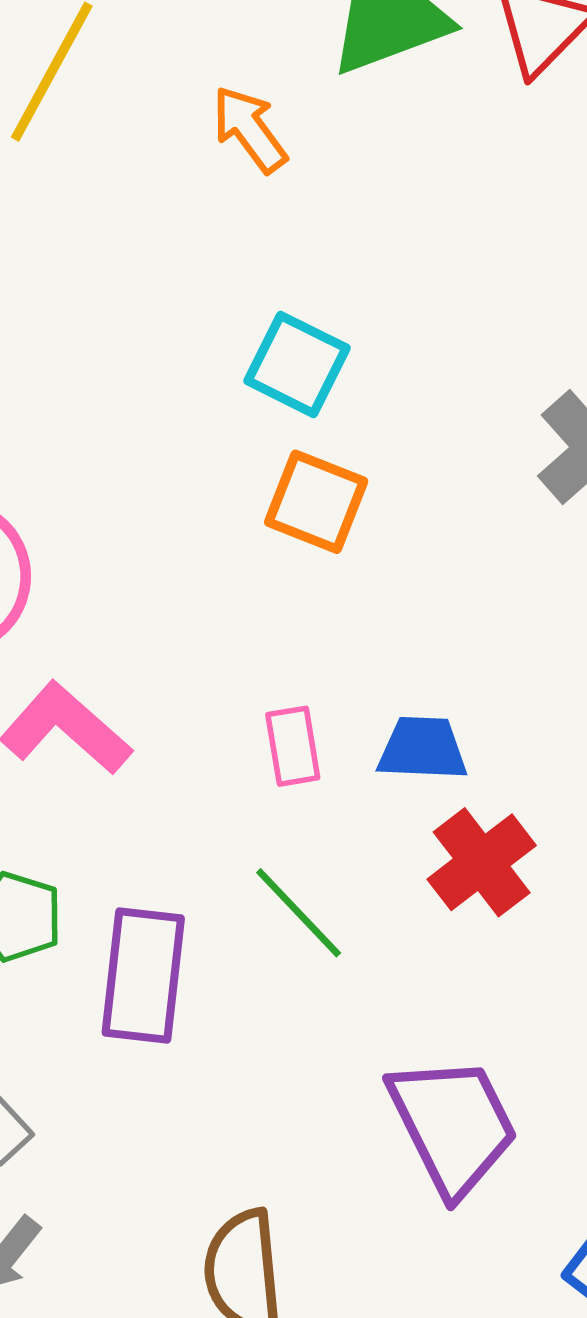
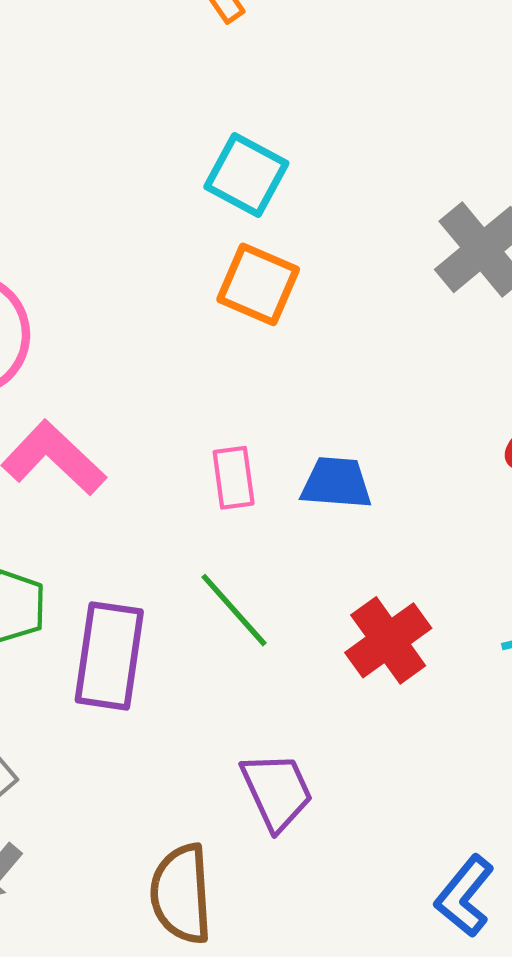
red cross: (482, 862) -> (388, 640), moved
purple trapezoid: (453, 1125) -> (277, 791), moved, size x0.7

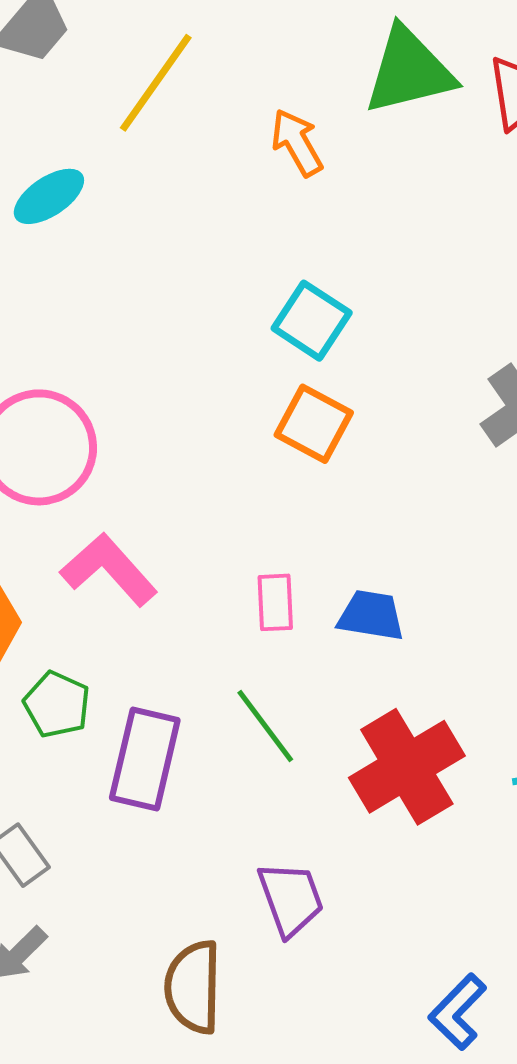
red cross: (388, 640) -> (407, 767), size x1.4

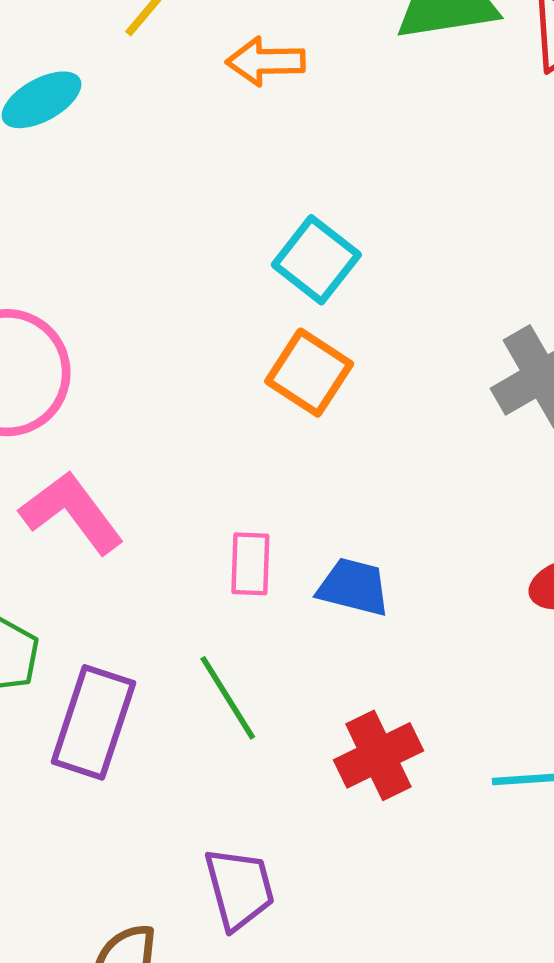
orange arrow: (297, 143) -> (266, 61), moved, turned -66
red cross: (407, 767) -> (378, 755), size x0.7

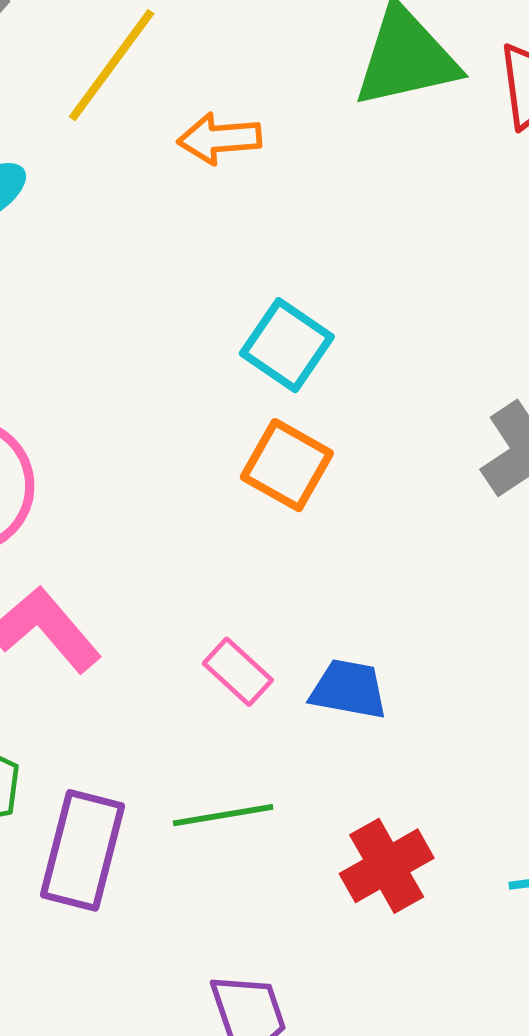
pink rectangle: (250, 564) -> (238, 672), turned -46
green line: (228, 698) -> (223, 815), turned -64

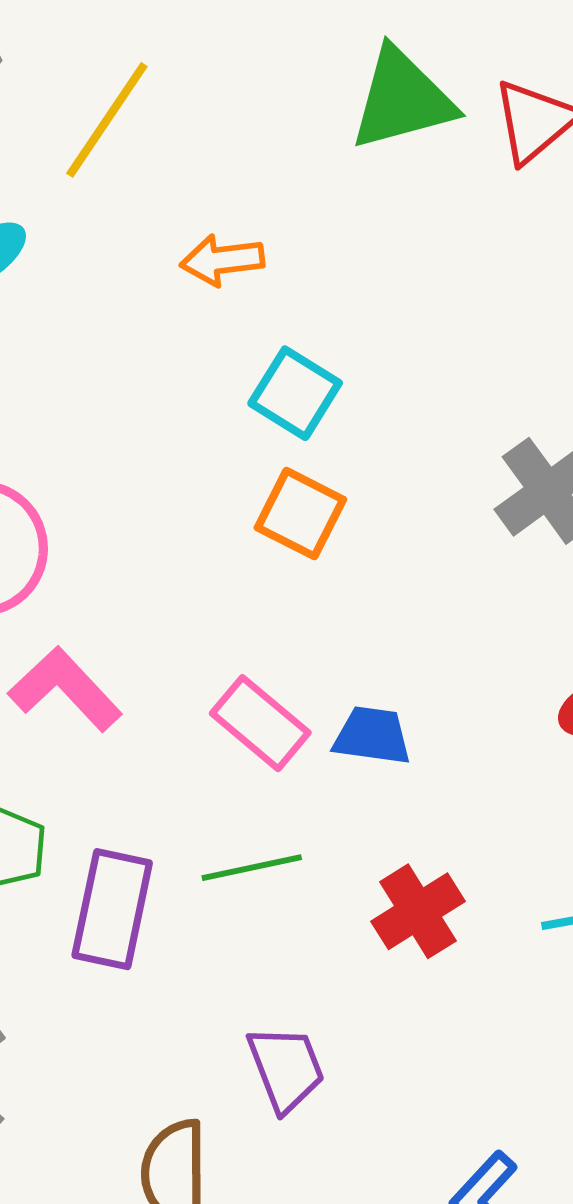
orange arrow: (219, 139) -> (222, 260), moved
pink rectangle: (238, 672) -> (260, 723), size x1.4

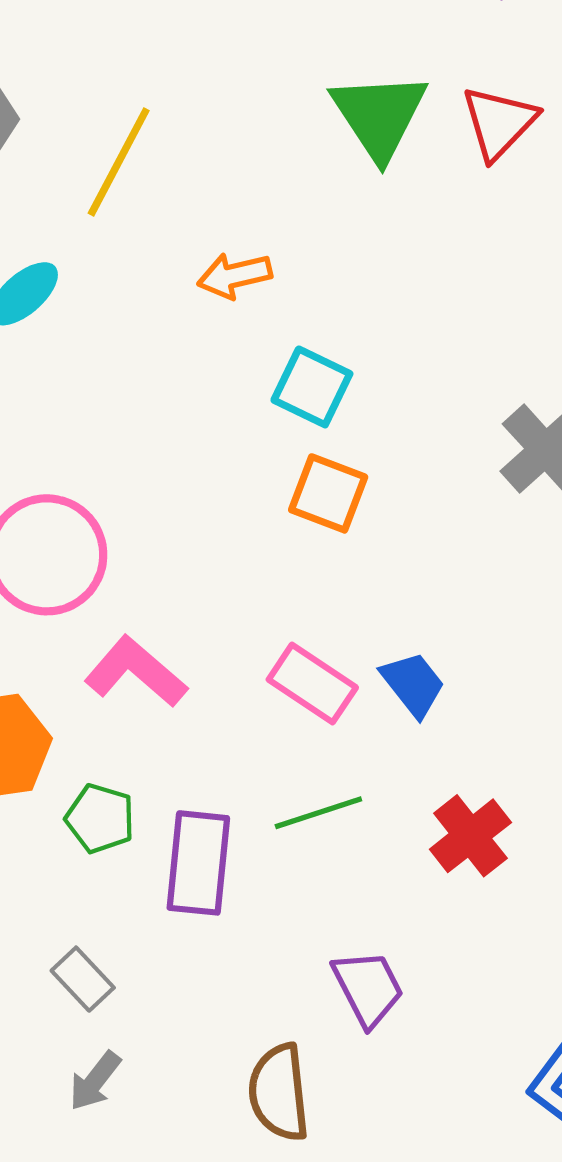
green triangle: (402, 99) -> (379, 115), turned -42
blue trapezoid: (372, 736) -> (413, 684), turned 50

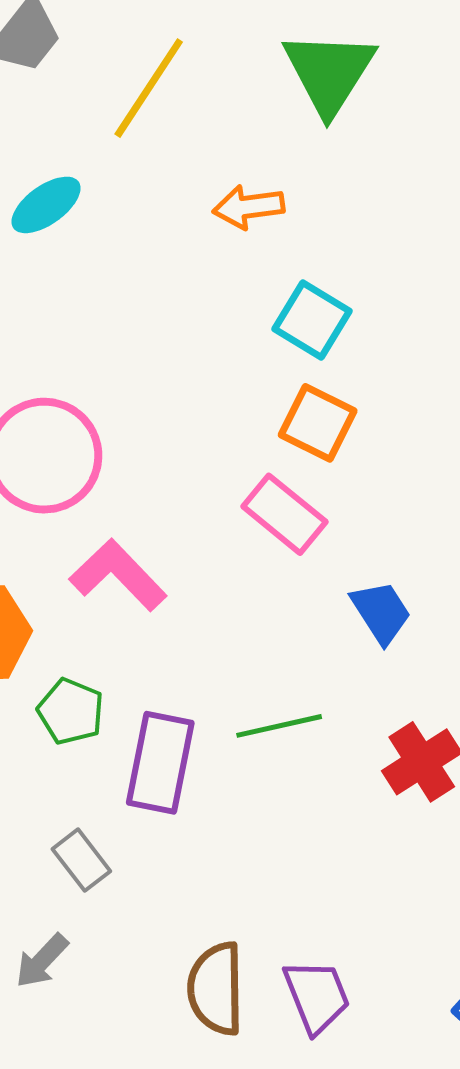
green triangle: (379, 115) -> (329, 72), moved
pink rectangle: (312, 683) -> (284, 514), moved
gray rectangle: (83, 979) -> (81, 860), moved
purple trapezoid: (368, 988) -> (317, 996), moved

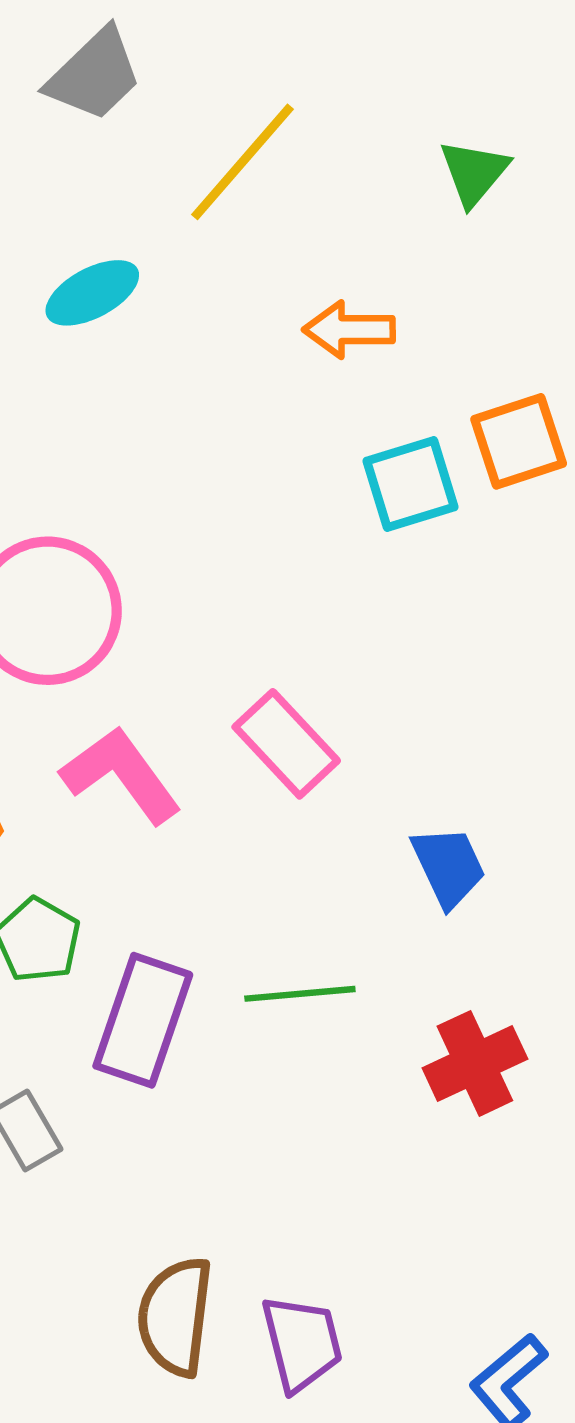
green triangle: (329, 72) -> (474, 173), size x0.6
cyan square: (312, 320) -> (410, 484), turned 34
orange square: (318, 423) -> (519, 441), moved, turned 38
pink rectangle: (284, 514) -> (286, 744), moved

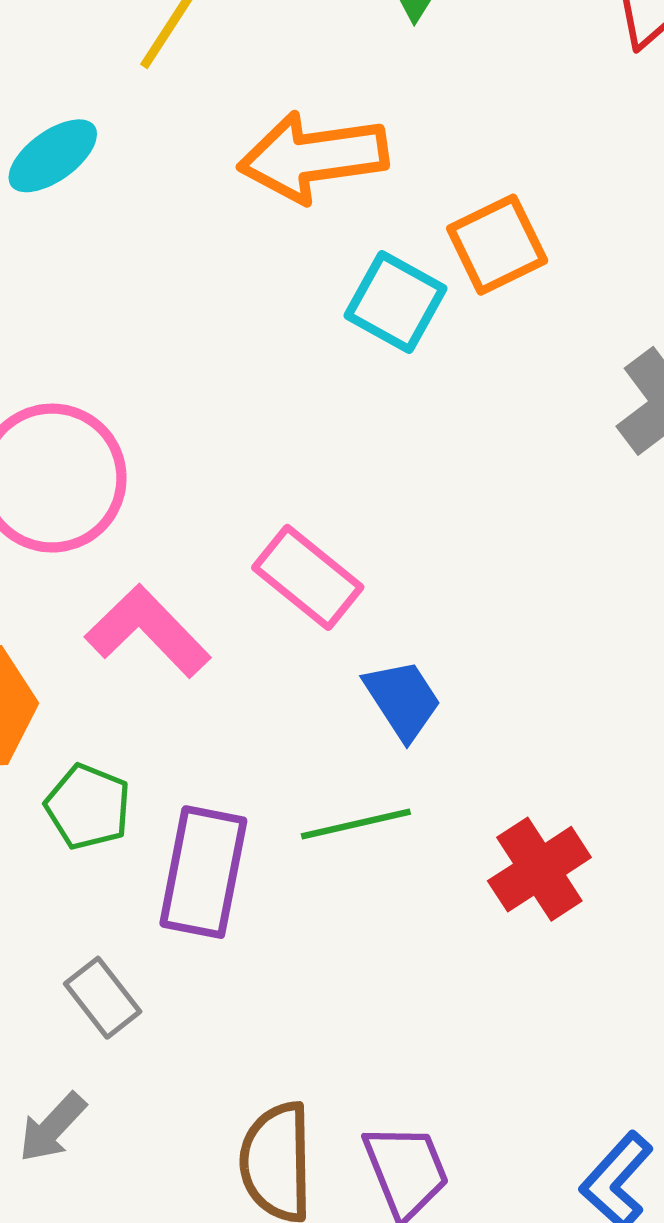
orange arrow: (349, 330) -> (313, 157), size x1.6
cyan square: (410, 484) -> (395, 302), turned -36
blue trapezoid: (449, 867) -> (403, 700), moved

